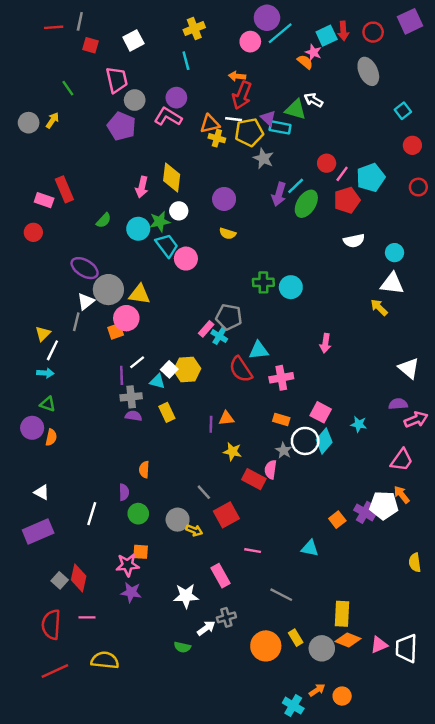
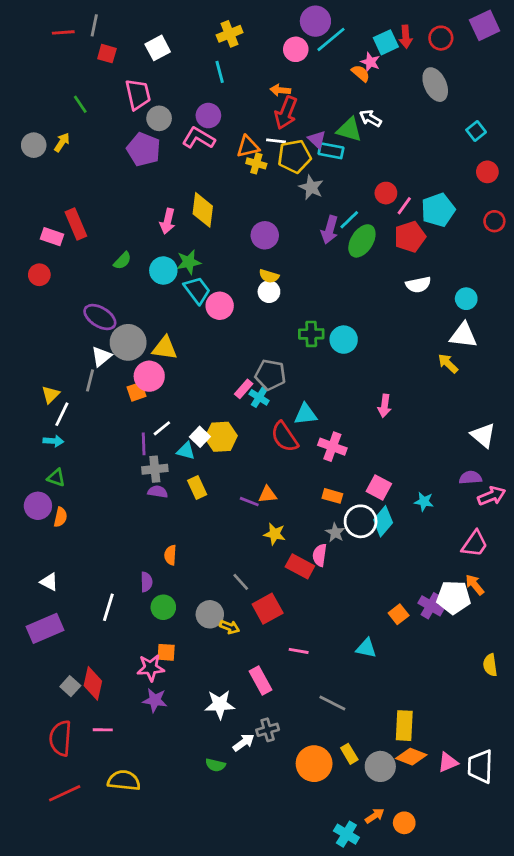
white circle: (179, 211) -> (269, 292), moved
pink cross: (281, 378) -> (332, 447), turned 30
purple line: (211, 424) -> (249, 502), turned -70

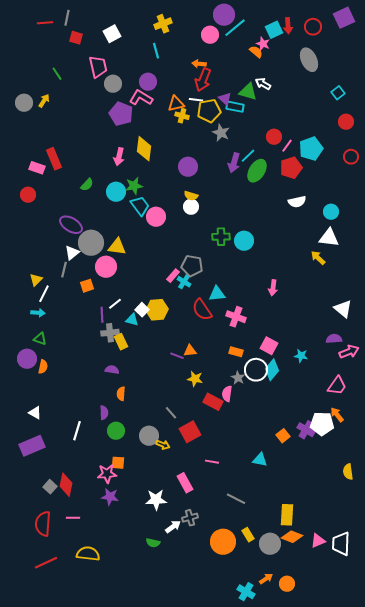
purple pentagon: (144, 149) -> (121, 114), moved
orange square: (137, 392) -> (87, 286), moved
yellow rectangle: (197, 487) -> (121, 342), moved
purple semicircle: (158, 492) -> (112, 370), moved

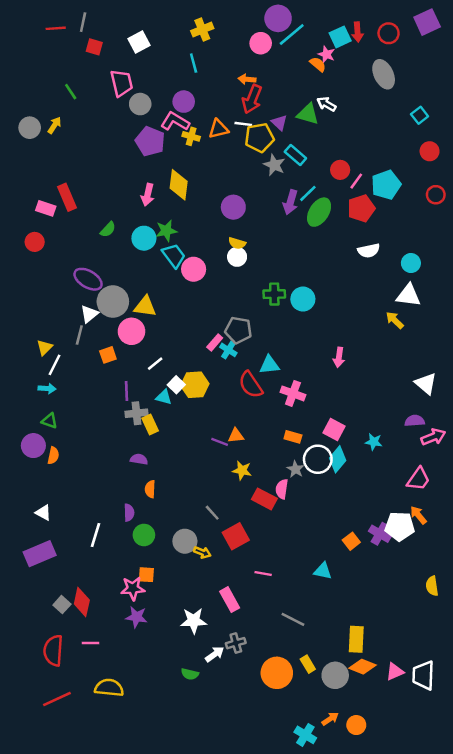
cyan rectangle: (235, 107) -> (295, 155), moved, turned 30
yellow cross: (182, 116) -> (191, 136), moved
white line: (115, 304) -> (155, 364), moved

